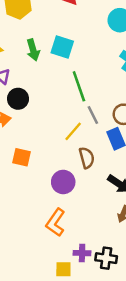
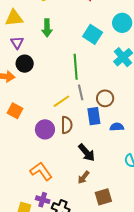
cyan square: (62, 47) -> (93, 34), moved
purple circle: (63, 182) -> (45, 129), moved
orange L-shape: (55, 222) -> (41, 171), moved, turned 95

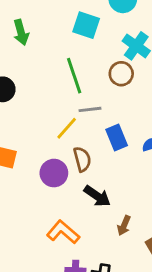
gray line: (81, 92) -> (90, 109), turned -70
brown circle: (105, 98) -> (121, 74), moved
black arrow: (87, 153) -> (97, 196), moved

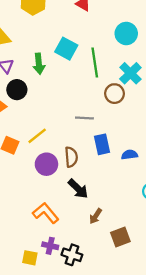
cyan square: (86, 25) -> (66, 49), moved
green arrow: (21, 32) -> (39, 64), moved
green line: (74, 76) -> (95, 62), moved
yellow line: (67, 128) -> (37, 136), moved

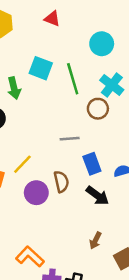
black arrow: (78, 189) -> (97, 196), moved
orange L-shape: (46, 213) -> (30, 257), moved

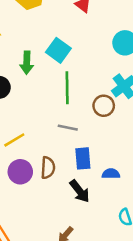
green line: (73, 79) -> (67, 88), moved

